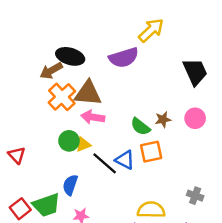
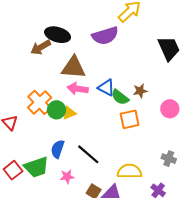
orange cross: (62, 97) -> (40, 102), moved
pink circle: (195, 118) -> (170, 109), moved
blue triangle: (125, 160) -> (106, 88), moved
black line: (105, 163) -> (88, 154), moved

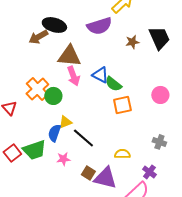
pink arrow: (78, 89) -> (73, 76), turned -120
brown star: (140, 91) -> (132, 42), moved
yellow triangle: (69, 113) -> (65, 122), moved
yellow semicircle: (130, 171) -> (122, 154), size x0.7

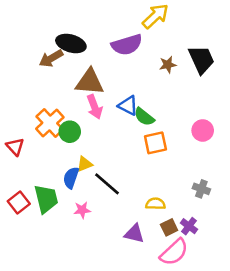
green trapezoid: (34, 150) -> (46, 199), turned -85
brown square: (88, 173) -> (169, 227), moved, turned 32
purple triangle: (105, 178) -> (134, 234), size x0.7

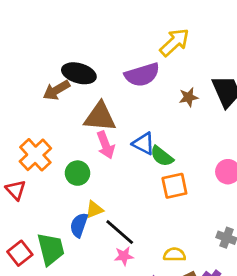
orange cross: (50, 123) -> (35, 155), moved
pink star: (82, 210) -> (124, 256), moved

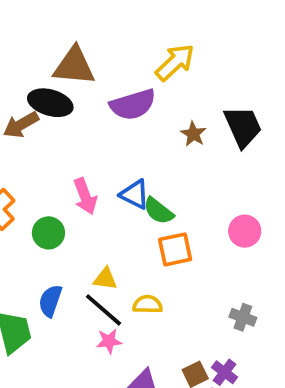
brown star: (189, 97) -> (193, 134), turned -30
brown triangle: (100, 117) -> (74, 66), moved
yellow triangle: (94, 210) -> (105, 279), moved, turned 30
yellow semicircle: (174, 255) -> (148, 304), moved

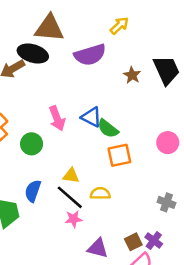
yellow arrow: (175, 62) -> (119, 25), size x0.7

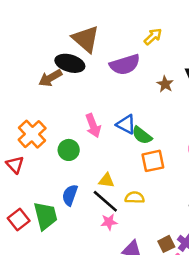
brown triangle: (49, 28) -> (86, 39), turned 36

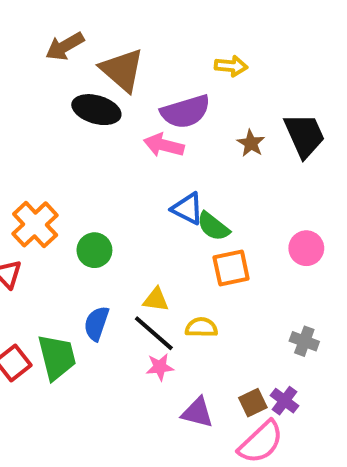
yellow arrow: (153, 36) -> (231, 66), turned 48
brown arrow: (50, 78) -> (65, 46), moved
pink arrow: (93, 126) -> (164, 145), moved, turned 125

